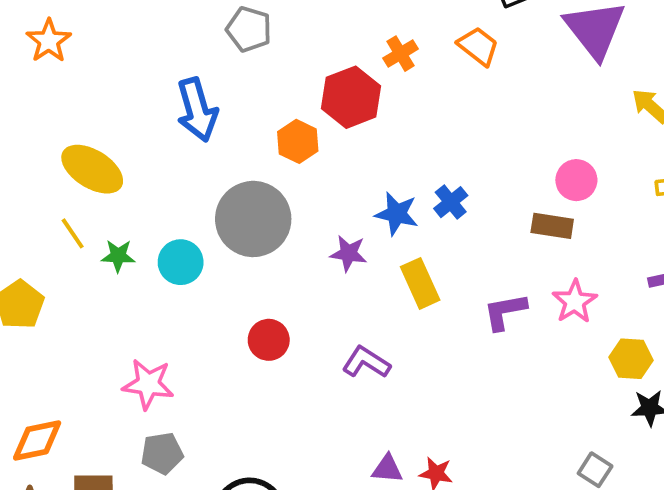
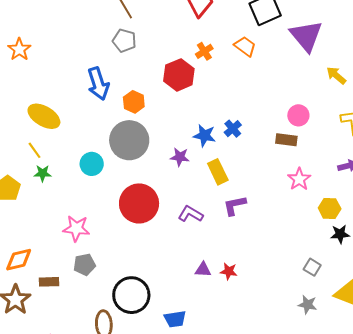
orange hexagon: (298, 141) -> (134, 102), moved
green star: (118, 256) -> (43, 173), moved
purple L-shape: (505, 312) -> (235, 205), moved
red circle: (269, 340) -> (139, 203), size x1.8

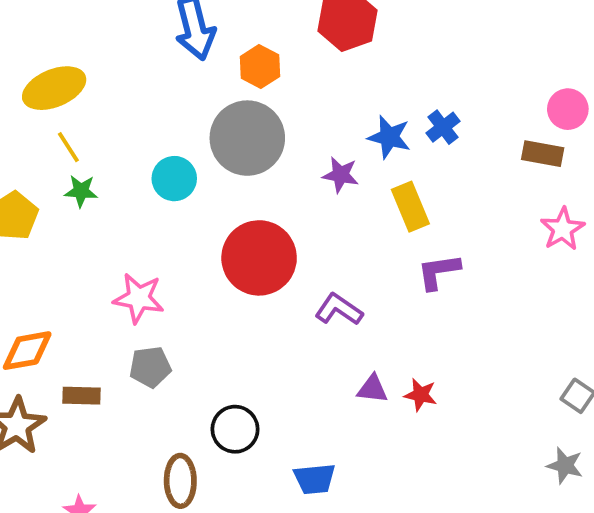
yellow ellipse: (44, 116) -> (54, 88), moved, turned -56
purple L-shape: (191, 214) -> (339, 309), moved
black circle: (131, 295) -> (235, 429), size x0.7

